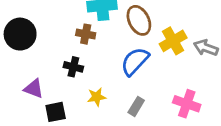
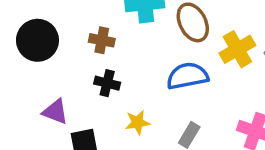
brown cross: (86, 34) -> (102, 40), moved
blue semicircle: (135, 61) -> (187, 76), turned 36

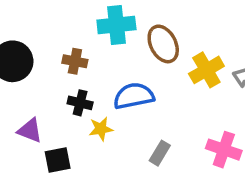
blue semicircle: (187, 76) -> (134, 96), moved
yellow star: (137, 122) -> (101, 129), moved

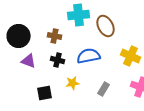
yellow cross: (206, 70) -> (131, 56), moved, turned -36
yellow star: (101, 129) -> (73, 83), moved
purple triangle: (30, 131) -> (29, 61), moved

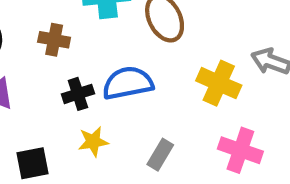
black cross: (58, 60) -> (78, 94), moved, turned -32

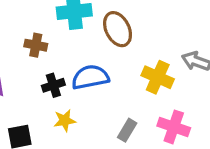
gray rectangle: (160, 155) -> (127, 130), moved

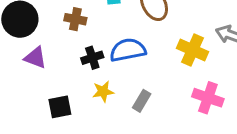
gray rectangle: (127, 130) -> (142, 101), moved

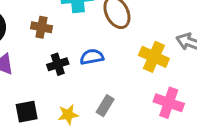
blue semicircle: (128, 50) -> (92, 57), size x0.7
yellow star: (103, 92) -> (68, 115), moved

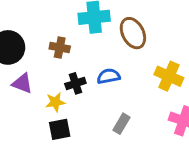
black square: (27, 112) -> (60, 129), moved
yellow star: (68, 115) -> (55, 102), moved

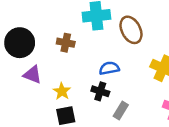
black cross: (75, 83) -> (100, 91), moved, turned 36
yellow star: (55, 102) -> (62, 91), turned -30

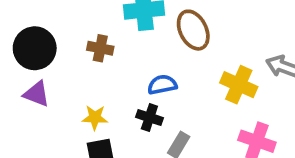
purple triangle: (32, 75) -> (37, 94), moved
yellow star: (62, 91) -> (95, 117), turned -30

